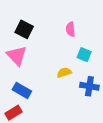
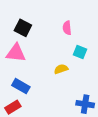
pink triangle: (17, 56) -> (16, 53), turned -40
blue cross: (89, 86) -> (85, 104), moved

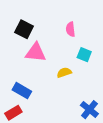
pink triangle: (16, 53) -> (36, 52), moved
blue cross: (85, 104) -> (89, 110), turned 30

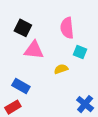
pink semicircle: (70, 29) -> (67, 28), size x1.5

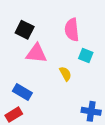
yellow semicircle: (61, 69) -> (65, 74), turned 80
blue cross: (85, 104) -> (91, 111), turned -30

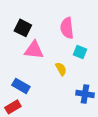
blue cross: (91, 111) -> (85, 94), moved

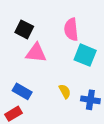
cyan square: (80, 52) -> (85, 55), size x1.5
yellow semicircle: (61, 69) -> (65, 91), moved

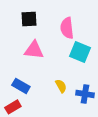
black square: (24, 29) -> (29, 19), moved, turned -30

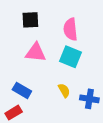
cyan square: (80, 52) -> (70, 57), moved

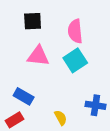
cyan square: (70, 57) -> (75, 60), turned 35
yellow semicircle: (64, 90) -> (61, 118), moved

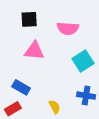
pink semicircle: (75, 31) -> (68, 28), turned -80
cyan square: (75, 60) -> (83, 61), moved

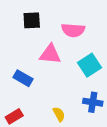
pink triangle: (34, 51) -> (50, 54), moved
blue rectangle: (21, 87) -> (23, 78), moved

